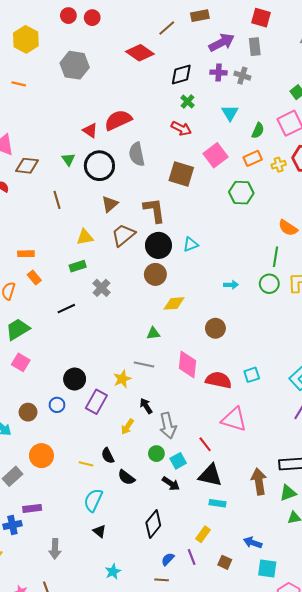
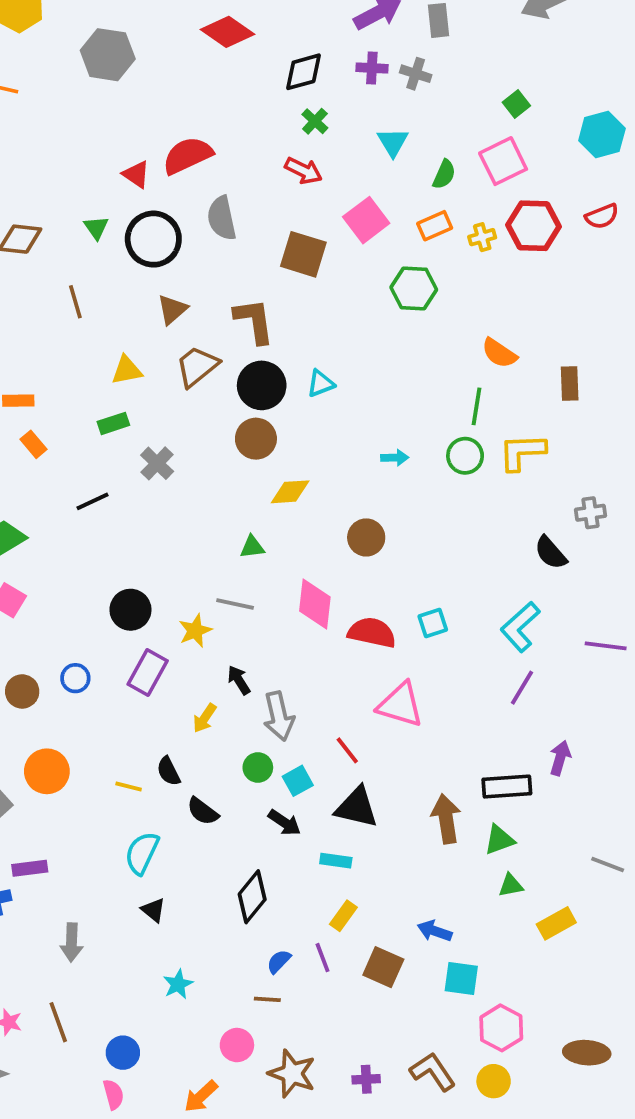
black circle: (75, 379) -> (130, 610), moved
cyan rectangle: (217, 503) -> (336, 861), moved
brown square: (225, 562) -> (383, 967), size x1.5

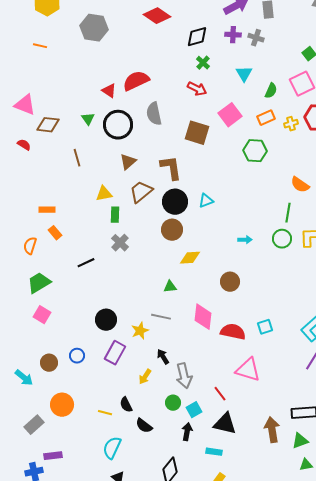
green rectangle: (113, 423) -> (115, 215), moved, turned -70
black arrow: (284, 823) -> (187, 432), turned -114

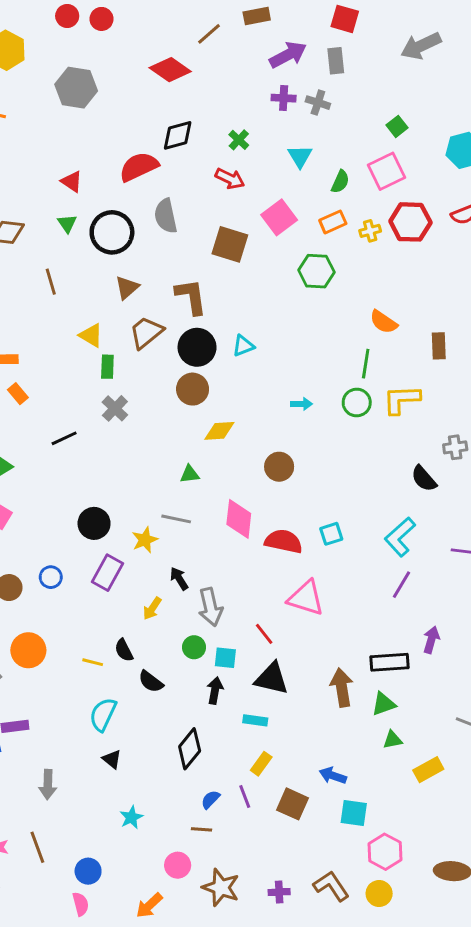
black diamond: (197, 37) -> (178, 135), moved
red triangle: (109, 91) -> (72, 182), moved
yellow triangle: (104, 194) -> (91, 335), turned 42
cyan square: (194, 410) -> (225, 658), turned 35

